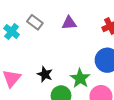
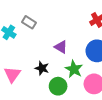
purple triangle: (69, 23) -> (61, 47), moved, turned 40

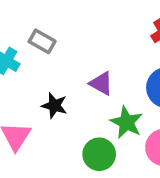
black star: (42, 68) -> (54, 106), moved

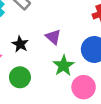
green circle: (99, 154) -> (20, 77), moved

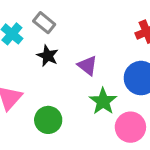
black star: (20, 44) -> (48, 56), moved

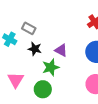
green star: (103, 101) -> (51, 67), moved, turned 30

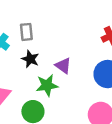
gray rectangle: (29, 28) -> (26, 32), turned 48

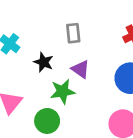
gray rectangle: (26, 32) -> (73, 33), moved

